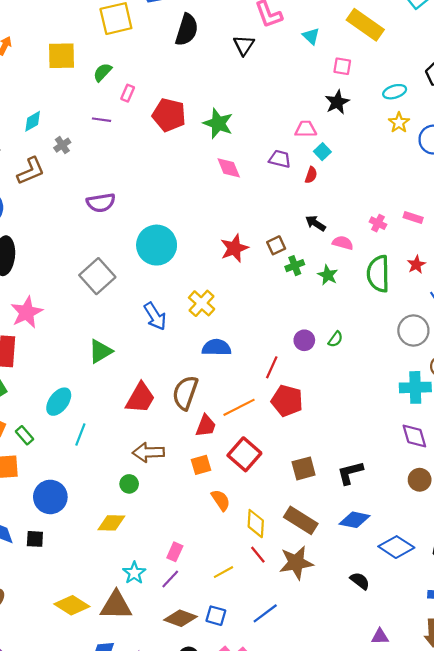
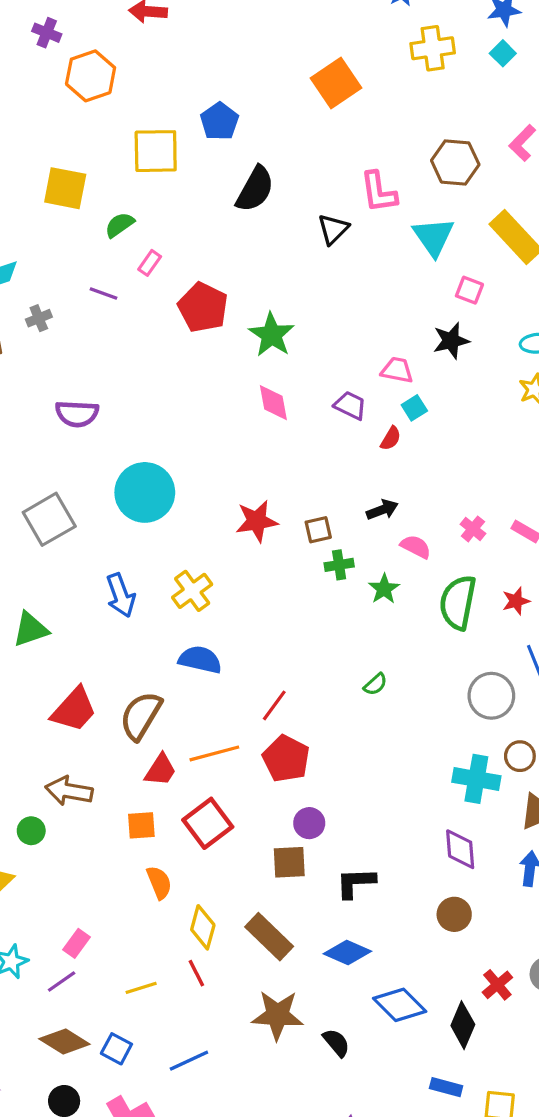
cyan triangle: (311, 36) -> (433, 237), size x1.6
black arrow: (315, 223) -> (382, 510), turned 114
purple circle: (304, 340) -> (309, 823), moved
brown star: (296, 563) -> (277, 1015), moved

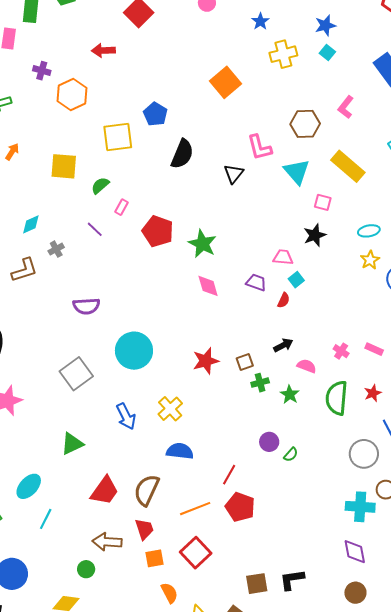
purple line: (104, 293) -> (95, 229), turned 30
red trapezoid: (161, 770) -> (144, 529), moved, turned -45
purple circle: (309, 823) -> (269, 442), moved
brown square: (289, 862) -> (257, 584), moved

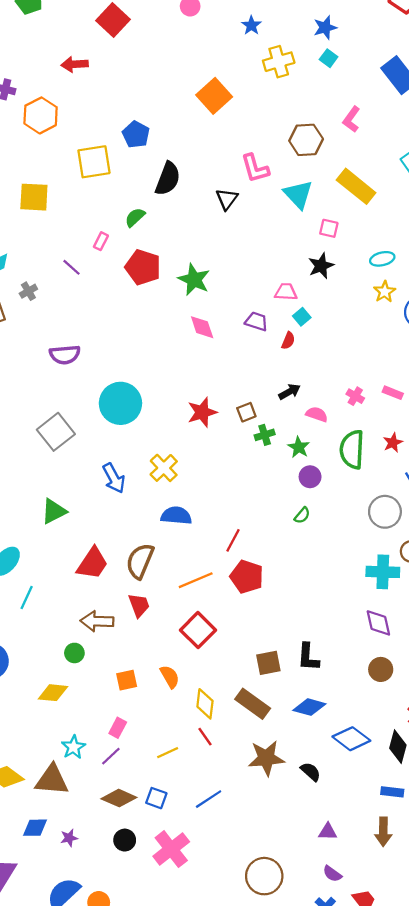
green semicircle: (100, 185) -> (135, 217), moved
purple circle: (269, 442) -> (310, 477), moved
orange square: (154, 558) -> (127, 680), moved
black L-shape: (292, 580) -> (308, 657), turned -76

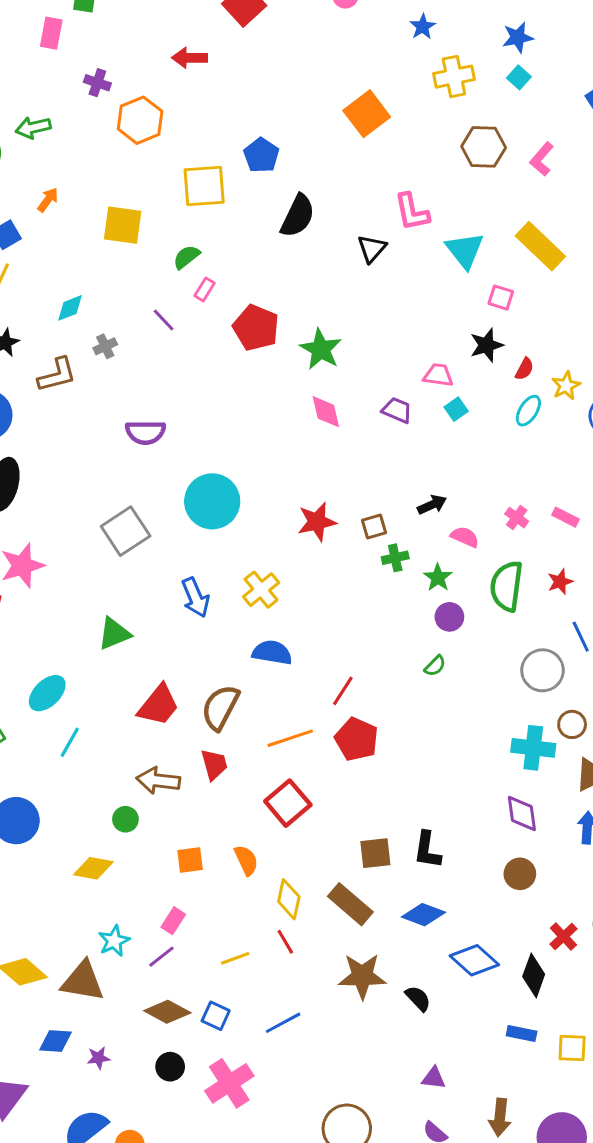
brown hexagon: (306, 140) -> (484, 147), moved
green semicircle: (135, 217) -> (186, 257), moved
cyan ellipse: (382, 259) -> (528, 411), moved, turned -50
red semicircle: (288, 341) -> (524, 369), moved
brown arrow: (383, 832) -> (500, 1117), moved

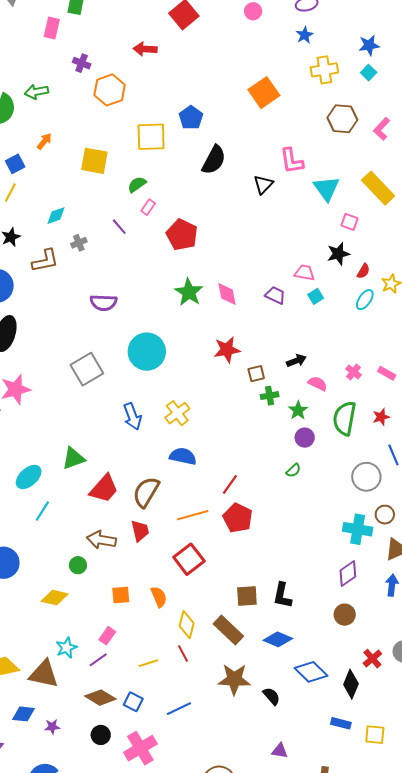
green star: (321, 349) -> (189, 292), moved
red star: (317, 522) -> (227, 350), moved
green triangle: (114, 634) -> (73, 458), moved
purple diamond: (522, 813) -> (348, 574), turned 60

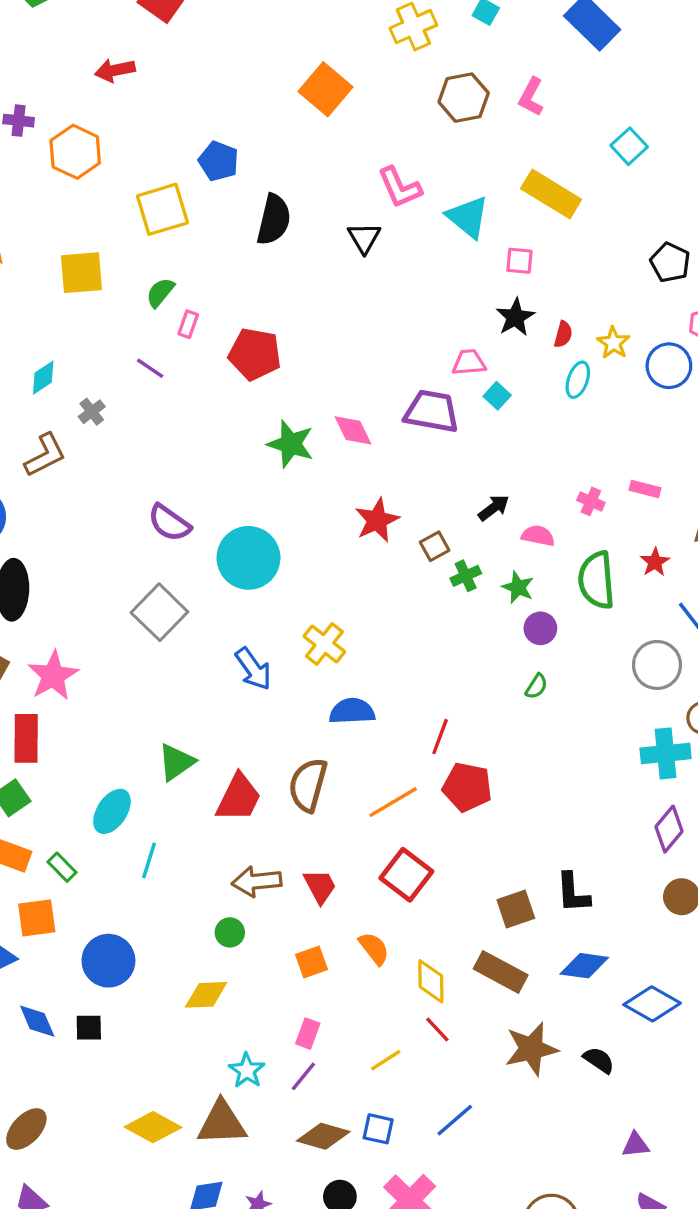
purple trapezoid: (275, 295) -> (432, 411), size x1.6
purple semicircle: (104, 303) -> (169, 523), moved, turned 48
red trapezoid: (140, 531) -> (320, 886), moved

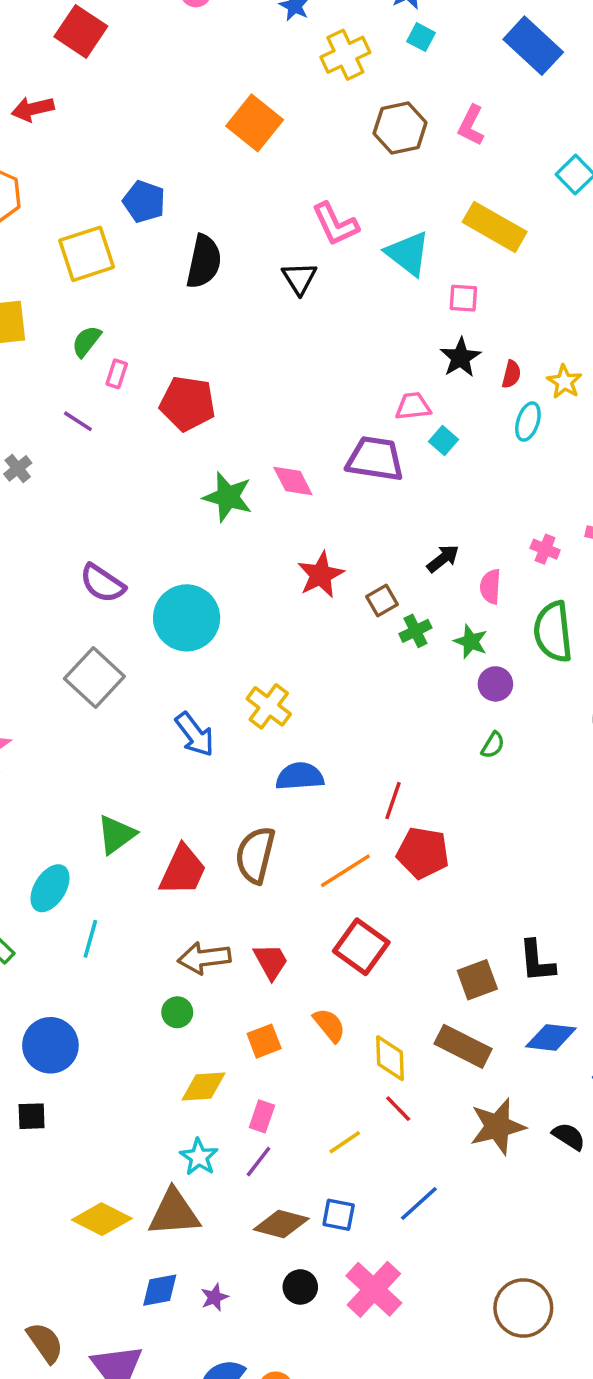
pink semicircle: (538, 536) -> (490, 587), turned -96
yellow diamond: (206, 995) -> (204, 1087), moved

